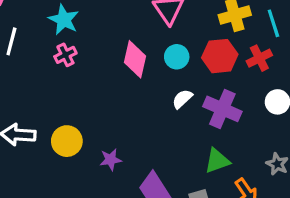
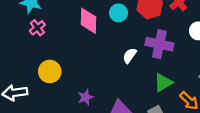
white semicircle: (182, 99) -> (130, 56), moved
yellow circle: (67, 141) -> (50, 72), moved

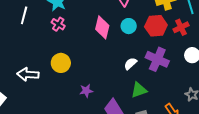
pink cross: (37, 28) -> (58, 24), turned -32
green triangle: (163, 83) -> (139, 90), moved

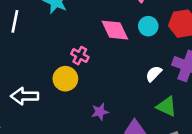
pink cross: (58, 24) -> (80, 56), moved
pink diamond: (102, 27) -> (115, 30), turned -35
green triangle: (139, 90) -> (167, 106), turned 48

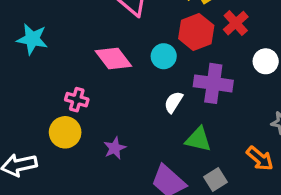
cyan circle: (148, 26) -> (164, 56), moved
purple star: (100, 112) -> (115, 148), moved

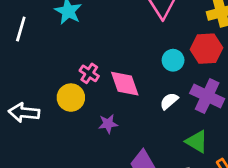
pink diamond: (113, 58) -> (125, 84), moved
green triangle: (198, 139) -> (197, 141), moved

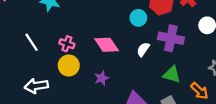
white line: (21, 29) -> (32, 42), moved, turned -36
pink cross: (89, 73) -> (67, 44), moved

